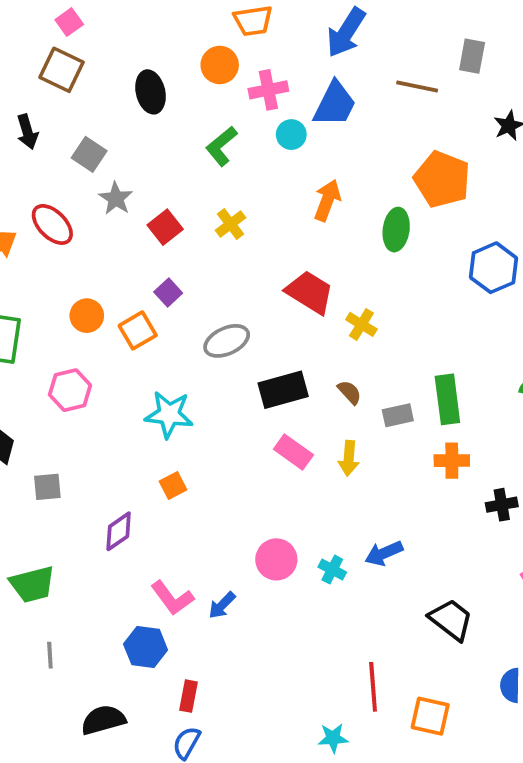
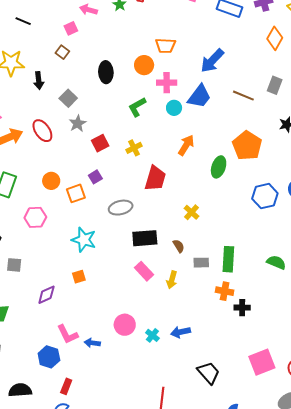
brown square: (62, 70) -> (62, 52), size x0.6
red trapezoid: (310, 292) -> (155, 178), moved, turned 64
black cross: (502, 505) -> (242, 308), moved
blue arrow: (222, 605) -> (92, 343), turned 42

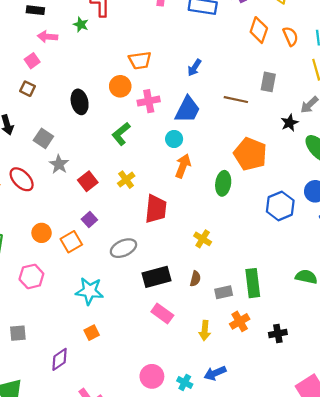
blue arrow: (212, 61) -> (194, 68), size x0.6
cyan circle: (174, 108) -> (174, 139), moved
brown semicircle: (179, 246) -> (195, 279), turned 56
yellow arrow: (172, 280) -> (205, 330), moved
orange cross: (225, 291) -> (240, 321), moved, turned -30

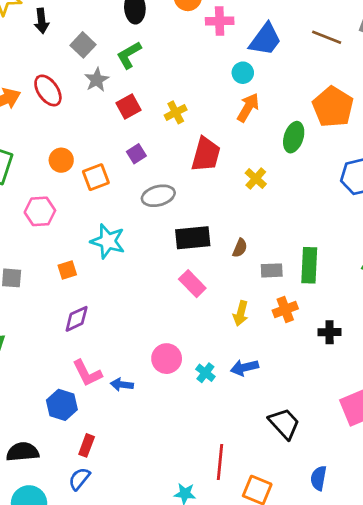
green L-shape: (121, 134) -> (129, 55), moved
purple square: (89, 220) -> (136, 154), moved
yellow cross: (203, 239) -> (256, 179), moved
orange square: (92, 333) -> (67, 270), moved
purple diamond: (60, 359) -> (77, 319), moved

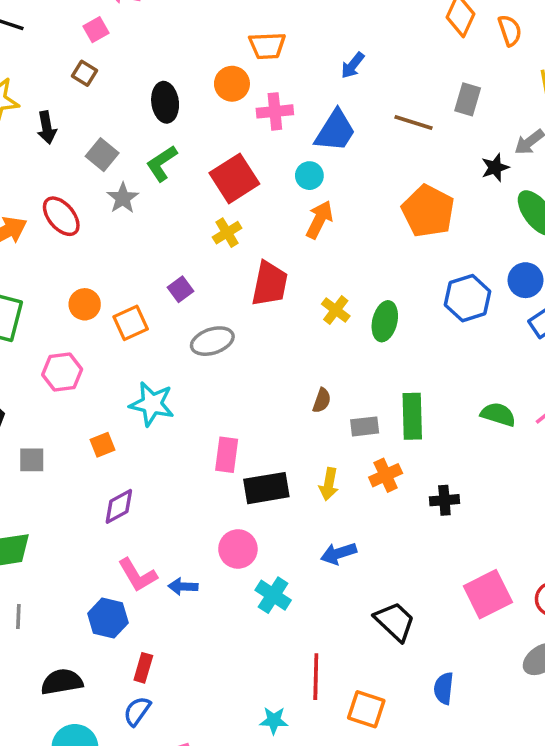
red square: (128, 106) -> (234, 178), moved, size x1.5
green ellipse: (294, 137) -> (385, 321), moved
black rectangle: (193, 238) -> (266, 488), moved
pink rectangle: (192, 284) -> (227, 455), moved, turned 56
cyan cross: (205, 373) -> (273, 595), moved, size x1.4

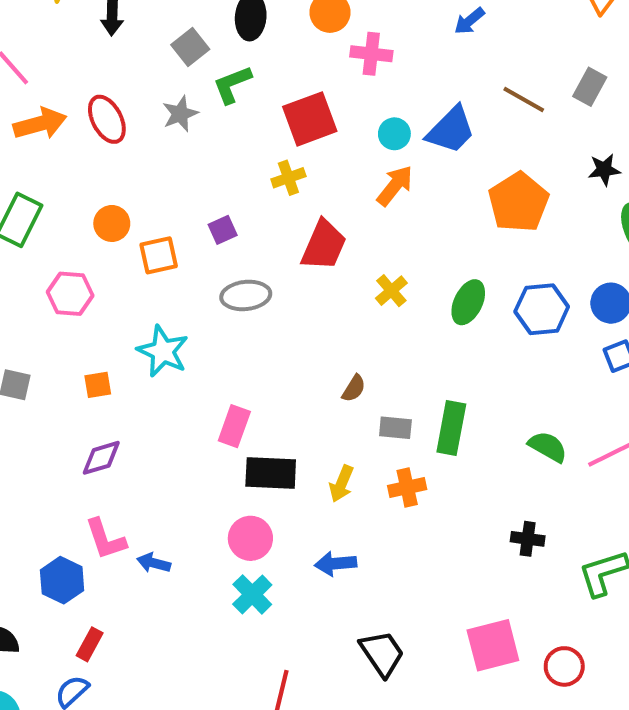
blue trapezoid: (335, 131) -> (451, 130), moved
gray square: (102, 155) -> (190, 47), moved
green ellipse: (385, 321) -> (468, 302), moved
black cross: (444, 500) -> (528, 539), moved
pink circle: (238, 549) -> (250, 538), moved

